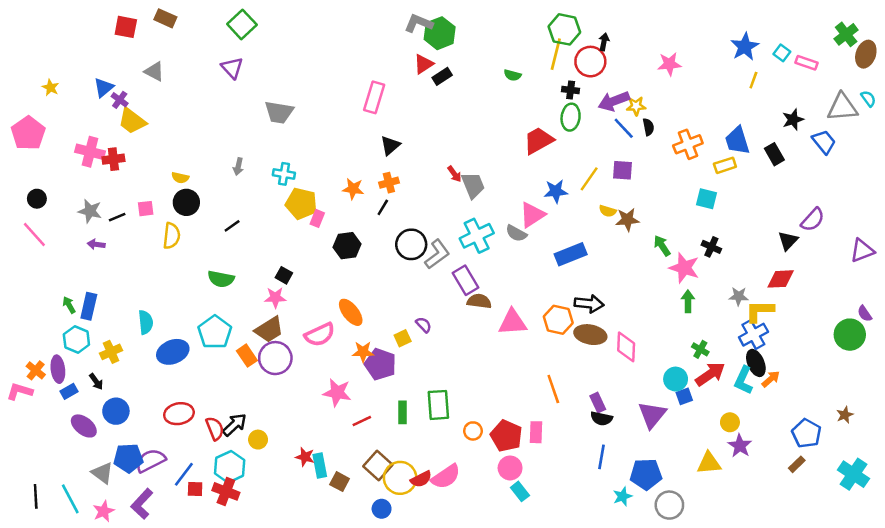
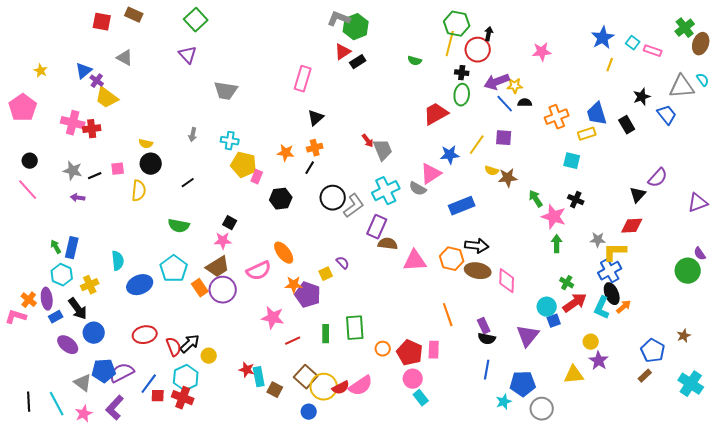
black semicircle: (648, 127) -> (525, 103), turned -80
purple rectangle: (466, 280) -> (377, 227), turned 55
black arrow: (96, 382) -> (78, 309), size x1.6

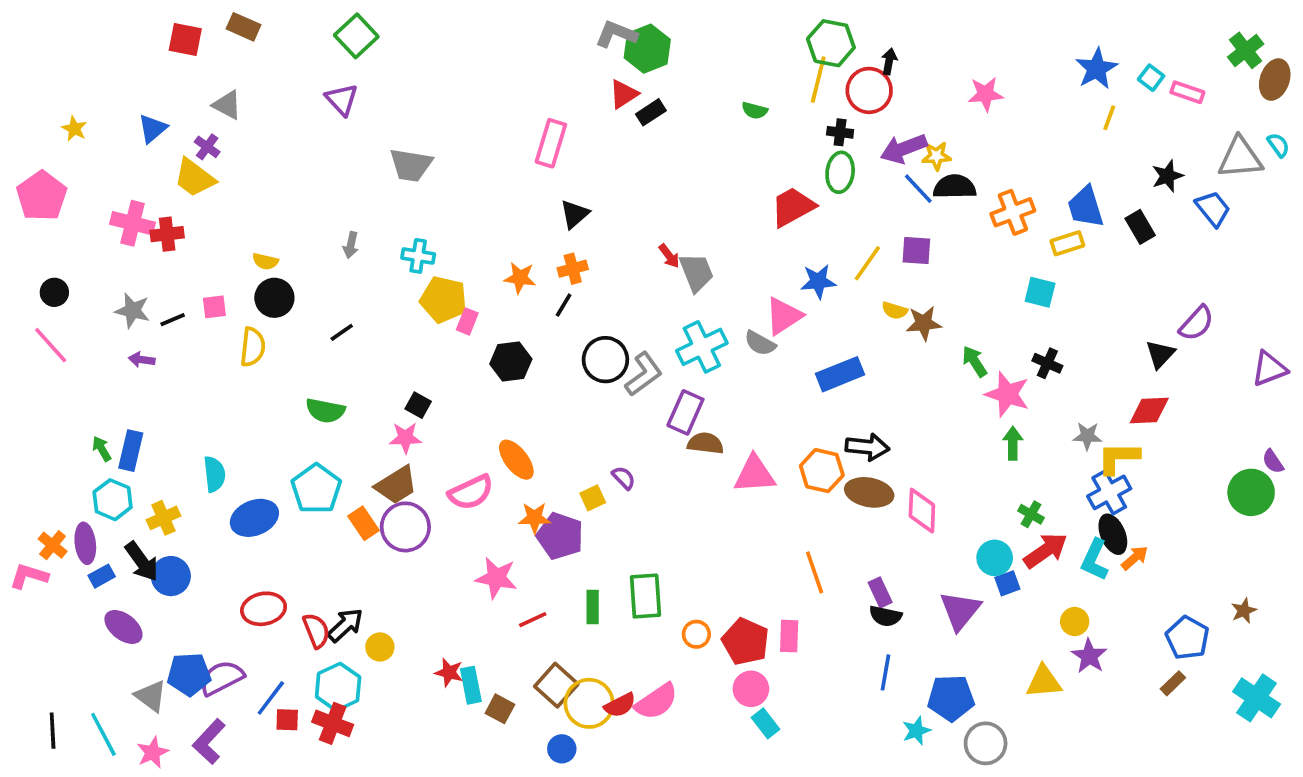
purple cross: (97, 81) -> (207, 147), moved
black semicircle: (525, 103) -> (955, 187), size x1.6
blue circle: (94, 333) -> (171, 576), moved

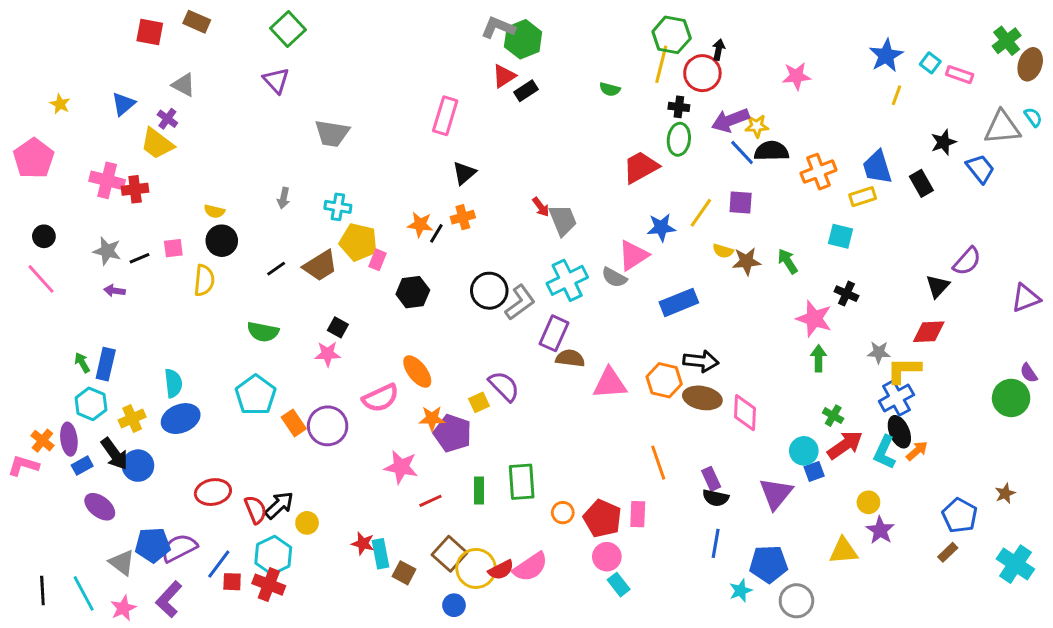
black line: (564, 305) -> (436, 233), moved
green arrow: (975, 361) -> (788, 261), moved
purple semicircle: (624, 478) -> (504, 386), size x1.6
brown trapezoid: (396, 485) -> (320, 266), moved
blue ellipse: (254, 518) -> (181, 419), moved

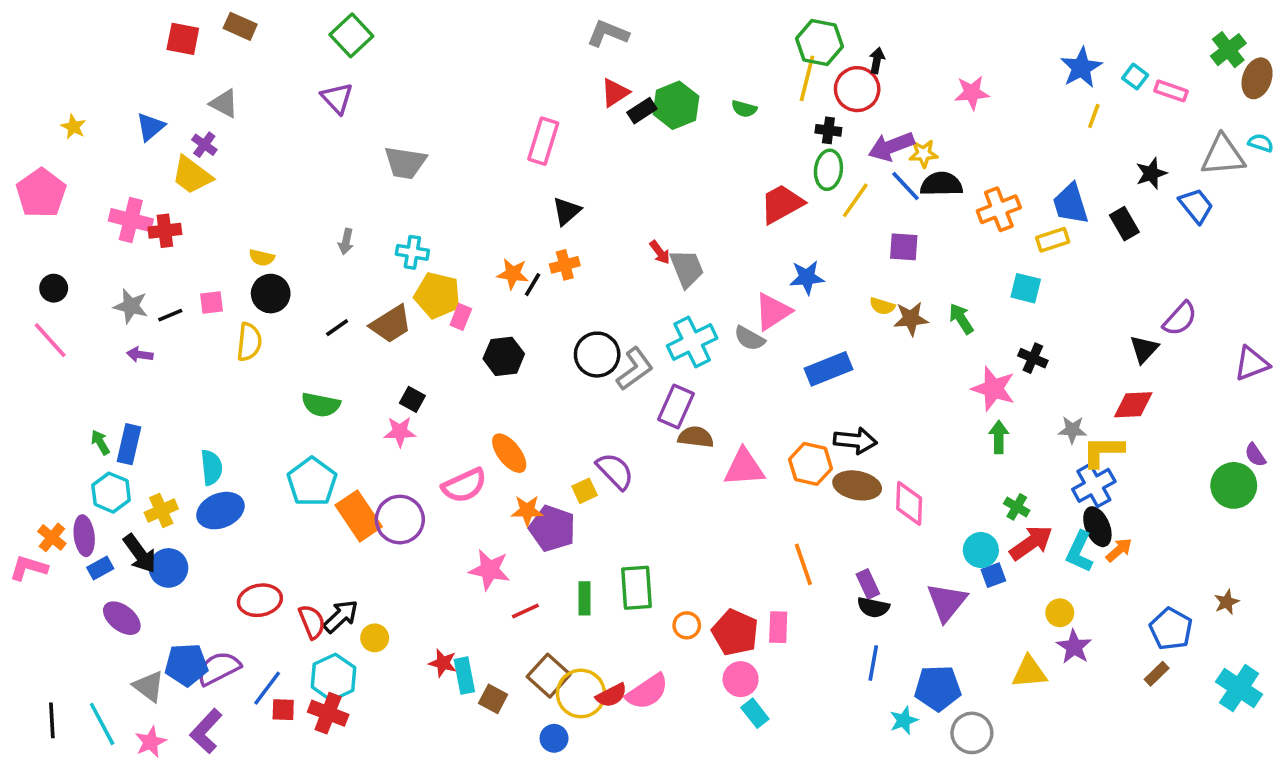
green hexagon: (523, 39) -> (676, 105), moved
cyan semicircle: (1033, 117) -> (1261, 143), turned -36
yellow line: (701, 213) -> (855, 200), moved
orange rectangle: (294, 423) -> (359, 516), size x1.5

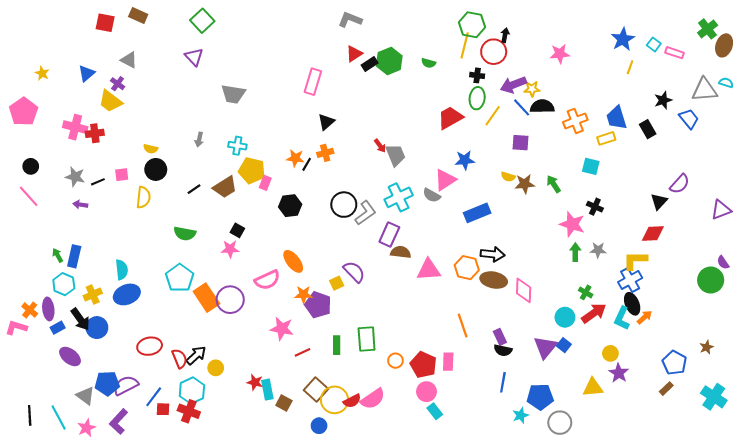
gray star: (1072, 430) -> (598, 250), moved
blue square: (993, 575) -> (564, 345), moved, turned -32

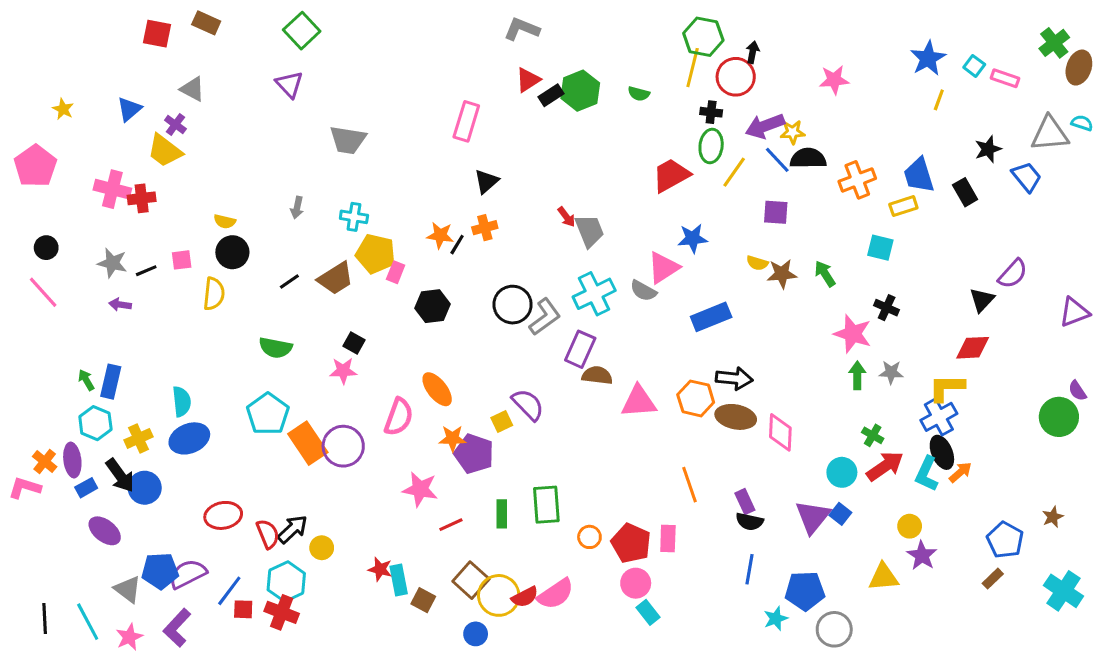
pink semicircle: (267, 280) -> (399, 417), turned -45

